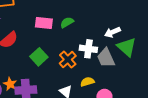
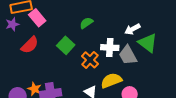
pink rectangle: (44, 23) -> (37, 18), moved, turned 48
green square: (39, 57) -> (66, 45), moved
yellow semicircle: (87, 82) -> (111, 81), size x1.5

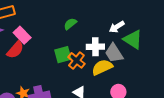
pink rectangle: (37, 18) -> (22, 35), moved
green square: (66, 45) -> (63, 55), moved, turned 36
yellow semicircle: (111, 81) -> (102, 67), moved

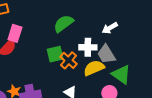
green semicircle: (70, 24) -> (63, 24), size x1.5
pink rectangle: (22, 35) -> (15, 33), turned 60
green triangle: (133, 39) -> (121, 74), moved

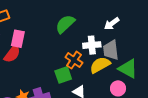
green square: (55, 54) -> (63, 75), moved
gray trapezoid: (106, 54) -> (111, 50), turned 30

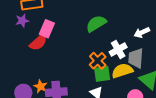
white cross: (92, 45) -> (118, 50), turned -36
green square: (63, 75) -> (102, 74), moved

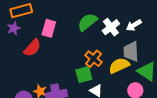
pink rectangle: (47, 29) -> (49, 28), moved
white cross: (118, 50) -> (111, 27), moved
green square: (102, 74) -> (84, 75), moved

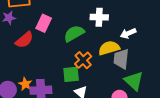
green semicircle: (87, 22) -> (74, 33), moved
white cross: (111, 27) -> (99, 17), moved, turned 30
yellow semicircle: (119, 66) -> (109, 48), moved

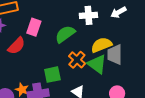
white arrow: (128, 33) -> (118, 12), moved
green square: (71, 74) -> (52, 75), moved
green triangle: (134, 81) -> (97, 64), moved

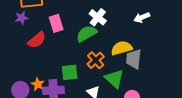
white cross: (88, 15) -> (98, 17), moved, turned 36
pink rectangle: (34, 27) -> (56, 23), turned -42
green triangle: (97, 64) -> (114, 79), moved

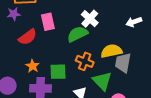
orange cross: (96, 60) -> (85, 61), turned -30
orange star: (38, 84) -> (33, 66), moved

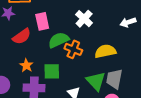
green semicircle: (77, 34) -> (59, 40), moved
orange cross: (85, 61) -> (73, 49), moved
gray trapezoid: (123, 63) -> (114, 79), moved

